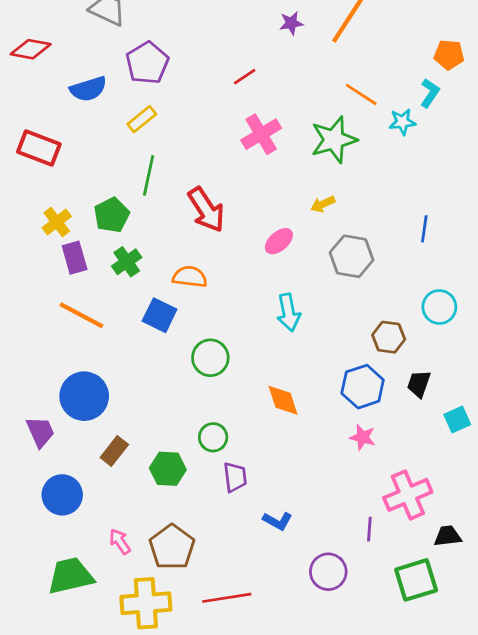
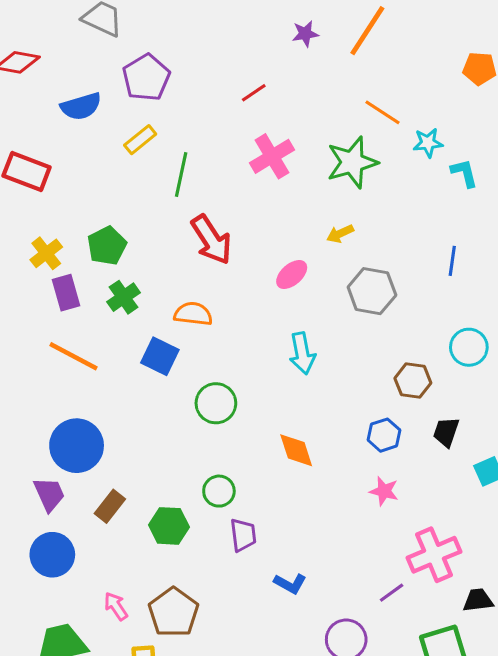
cyan L-shape: (430, 93) -> (464, 173), moved, turned -48
green line: (149, 175) -> (181, 175), moved
blue hexagon: (363, 387) -> (384, 435), size x0.7
purple trapezoid: (40, 432) -> (49, 494), moved
purple line: (369, 529) -> (392, 593), turned 50

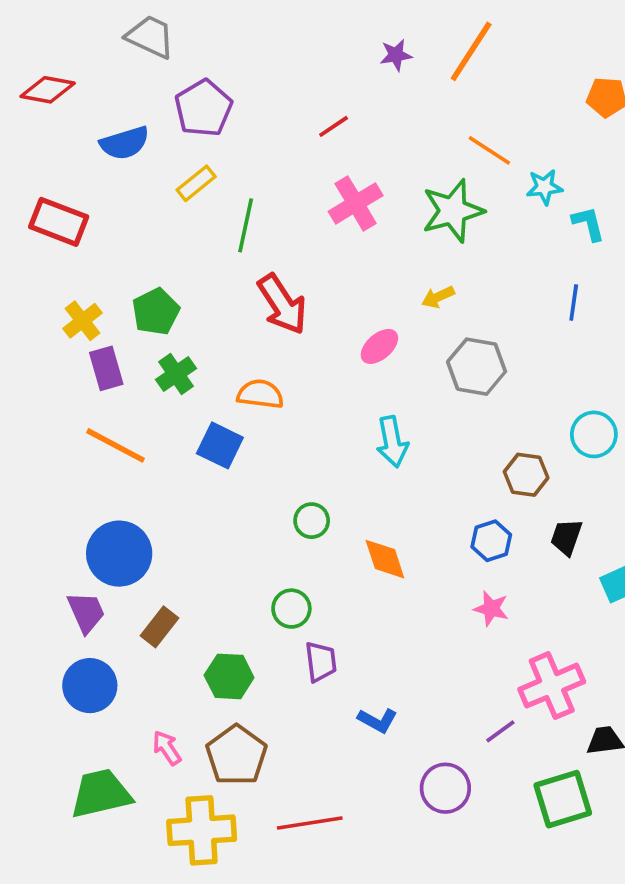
blue line: (452, 261) -> (574, 302), moved
green circle: (216, 403) -> (312, 521), moved, size x0.7
green hexagon: (169, 526) -> (229, 676), moved

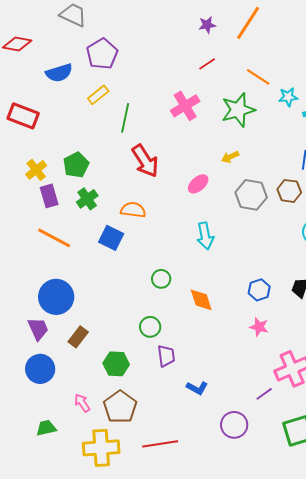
red line: (334, 126) -> (207, 64), moved
brown hexagon: (526, 475) -> (289, 191), moved
green trapezoid: (101, 794) -> (46, 428), size x0.6

